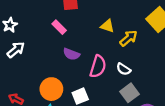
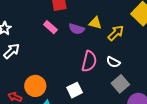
purple semicircle: (71, 54) -> (77, 29), moved
orange circle: (51, 89) -> (35, 86), moved

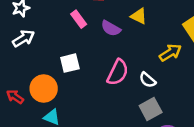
yellow triangle: (95, 23) -> (139, 16), moved
yellow arrow: (116, 33) -> (170, 53), moved
white square: (75, 90) -> (70, 63), moved

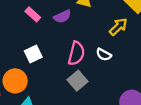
purple semicircle: (111, 28) -> (62, 17), turned -42
gray square: (151, 109) -> (78, 81), moved

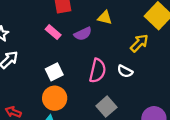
orange circle: (15, 81) -> (55, 98), moved
gray square: (78, 81) -> (106, 107), moved

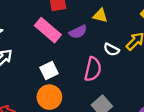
pink rectangle: (53, 32) -> (48, 30), size x1.6
white semicircle: (125, 71) -> (111, 50), moved

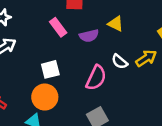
pink rectangle: (48, 30) -> (58, 27), size x0.7

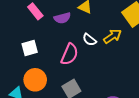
orange circle: (45, 97) -> (35, 80), moved

